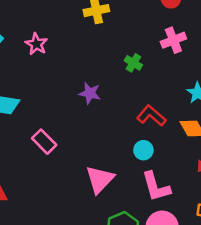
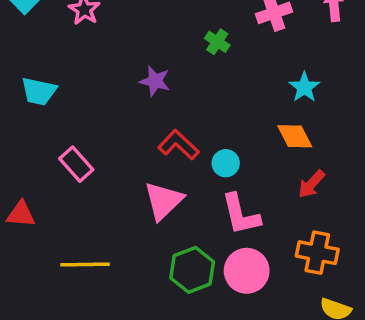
red L-shape: (151, 116) -> (179, 145), moved
pink rectangle: (44, 142) -> (76, 164), moved

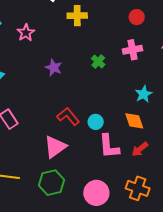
purple star: (155, 81) -> (54, 68), moved
cyan circle: (226, 163) -> (96, 122), moved
pink L-shape: (241, 214) -> (109, 146), moved
green hexagon: (192, 270) -> (51, 183), moved

